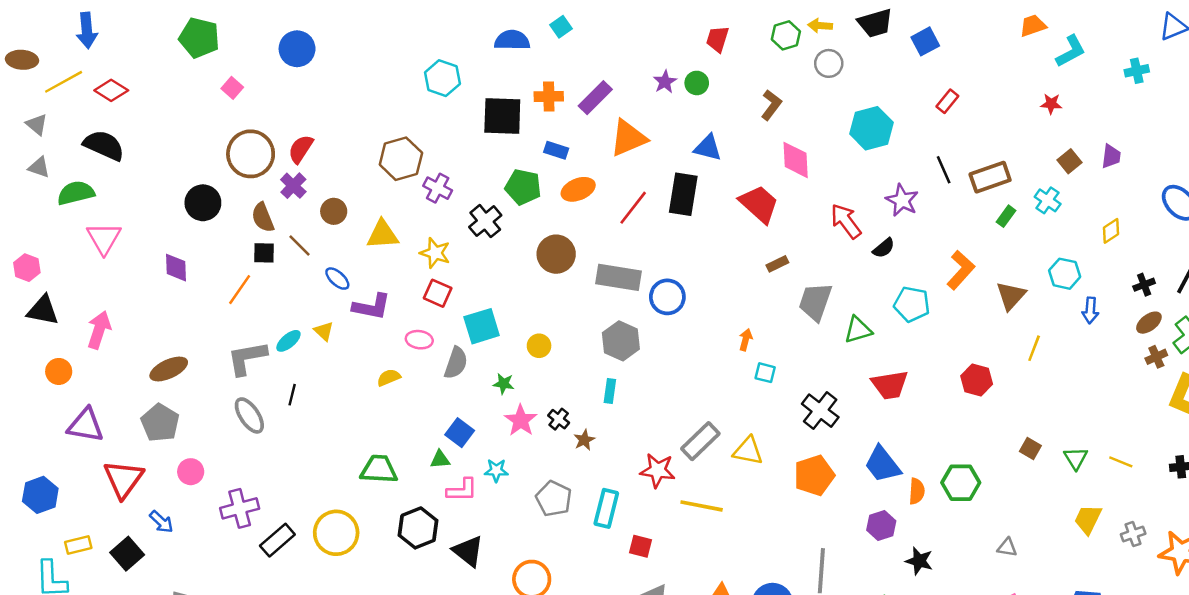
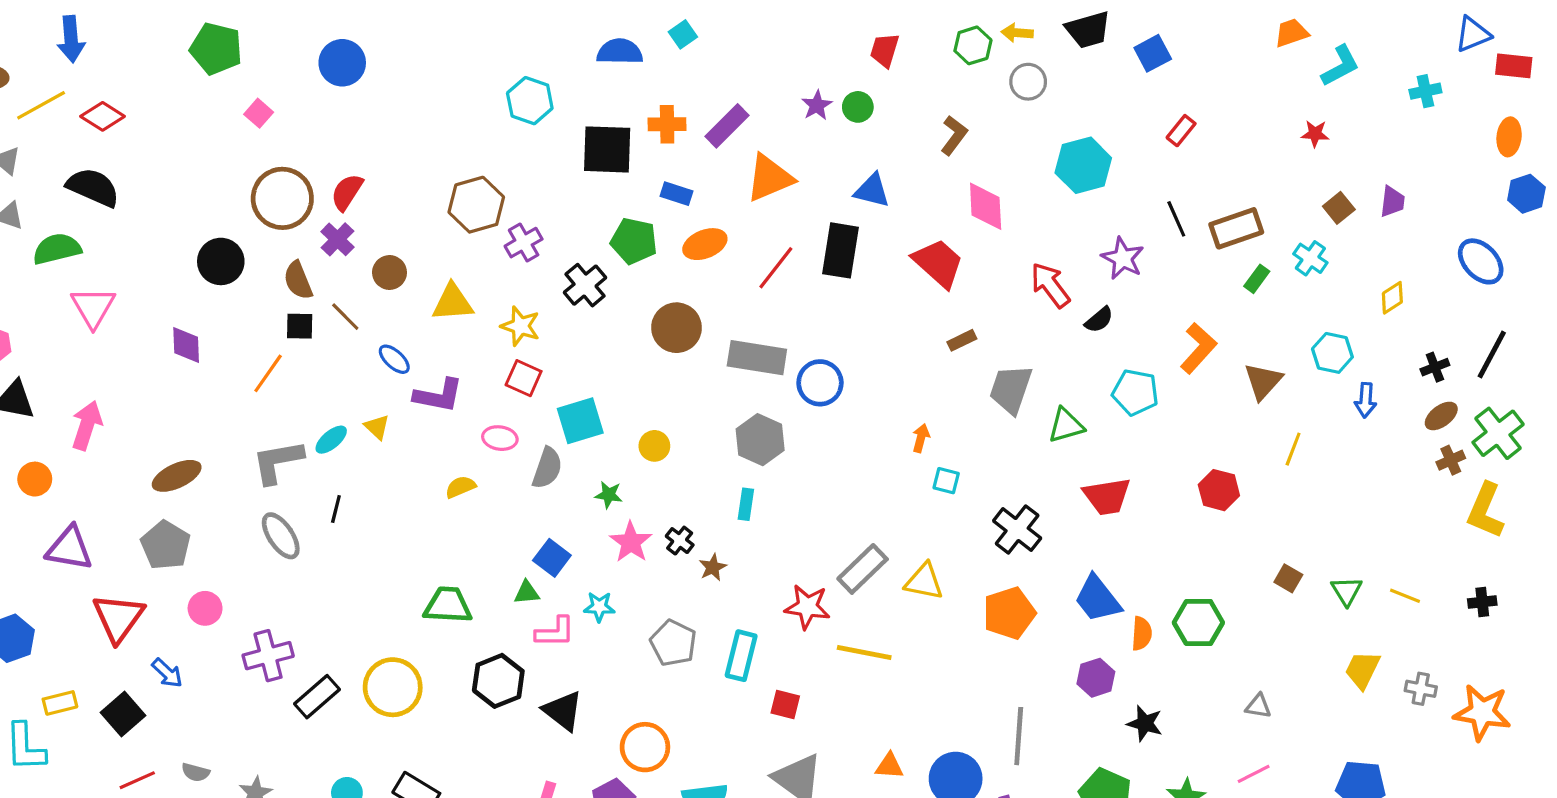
purple cross: (438, 188) -> (524, 243), turned 32
gray cross: (1133, 534) -> (1421, 689), turned 30

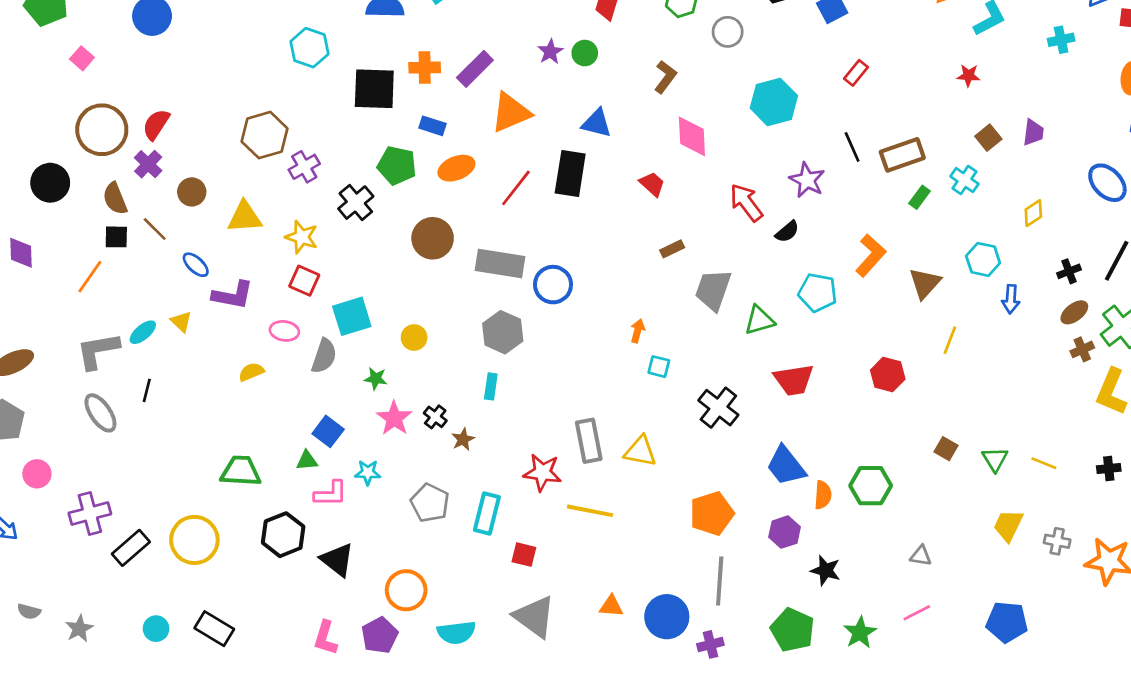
red trapezoid: (938, 263) -> (652, 184), size x0.6
gray rectangle: (863, 569) -> (589, 441), turned -57
orange pentagon: (1009, 613) -> (712, 513), moved

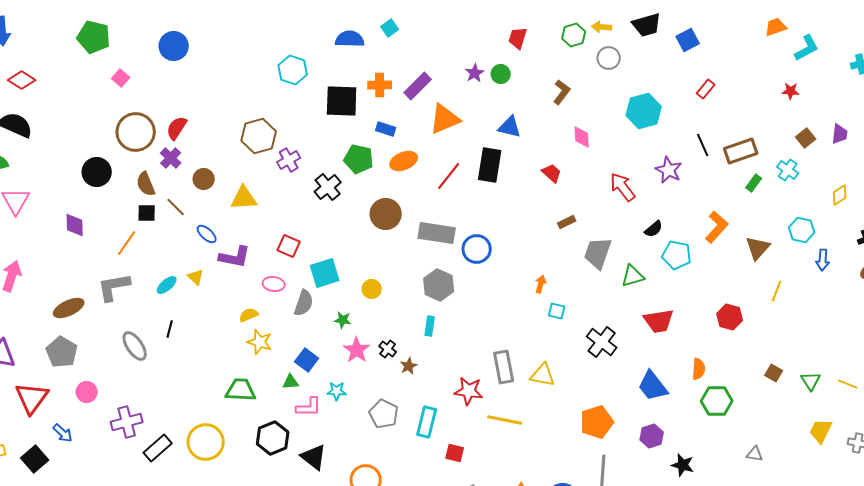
pink diamond: (692, 136) -> (582, 137), size x0.7
black semicircle: (787, 232) -> (654, 229), moved
yellow star: (302, 237) -> (260, 342), moved
gray L-shape: (98, 351) -> (114, 287), moved
orange semicircle: (823, 495) -> (699, 369), moved

